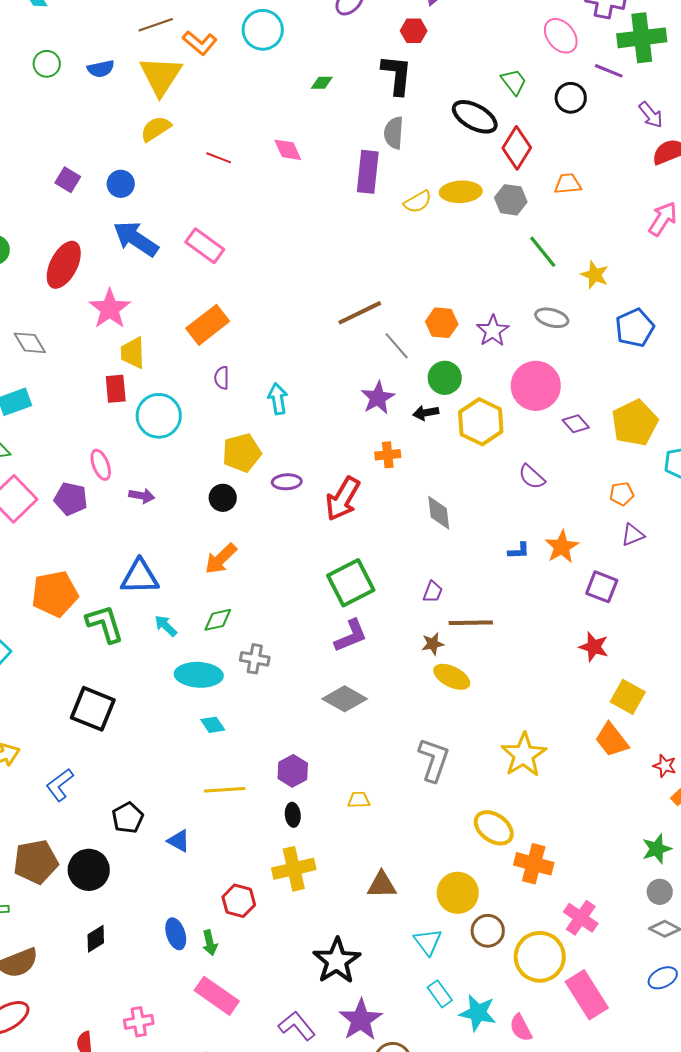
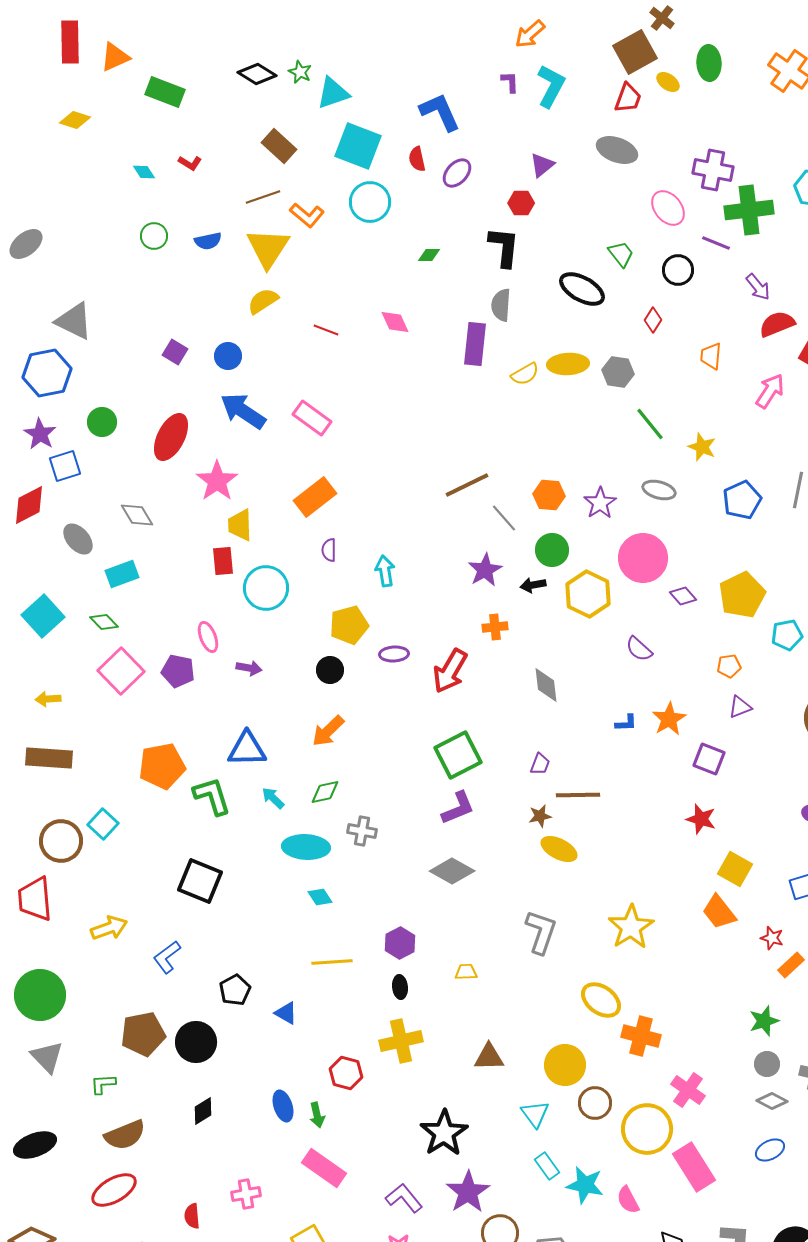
red diamond: (517, 148) -> (653, 320), moved, size x0.6
orange trapezoid: (568, 184) -> (711, 356), moved, turned -80

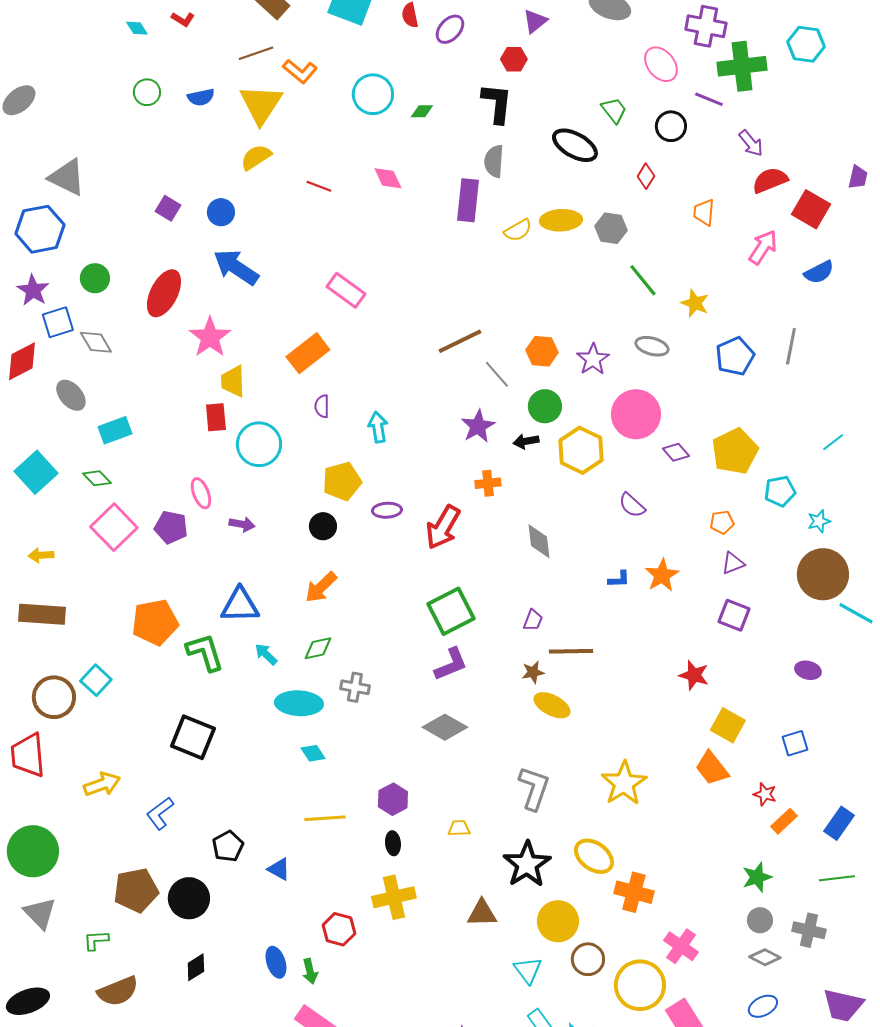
cyan circle: (370, 202) -> (373, 94), moved
pink rectangle: (312, 418) -> (346, 290), moved
gray diamond: (137, 515) -> (96, 342), moved
purple square: (709, 759) -> (734, 615), moved
black star: (444, 1133) -> (527, 864), moved

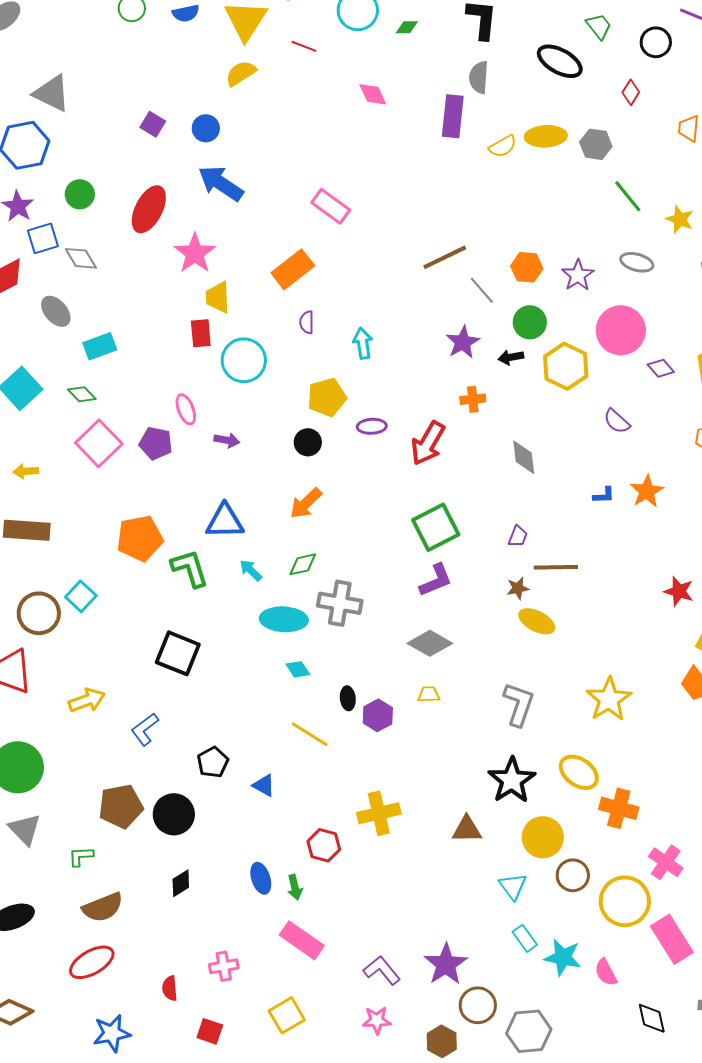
red line: (319, 186) -> (304, 46), moved
gray cross: (355, 687) -> (340, 603), size x1.5
yellow line: (325, 818) -> (310, 734), turned 36
yellow trapezoid: (459, 828) -> (429, 694), moved
black ellipse: (393, 843) -> (348, 698), moved

